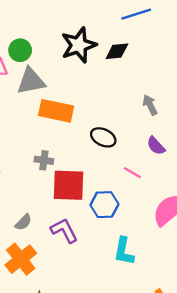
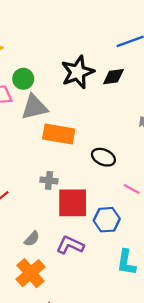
purple L-shape: (64, 231) -> (70, 245), turned -36

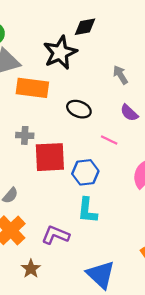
black star: (78, 72) -> (60, 53), moved
purple L-shape: (70, 245) -> (56, 235), moved
cyan L-shape: (126, 262) -> (87, 210), moved

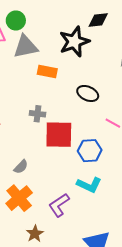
orange rectangle: (32, 88) -> (47, 72), size x0.7
cyan L-shape: (87, 210) -> (89, 185), turned -75
purple L-shape: (56, 235) -> (59, 205), turned -60

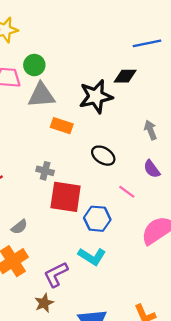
brown star: (35, 234) -> (44, 303), moved

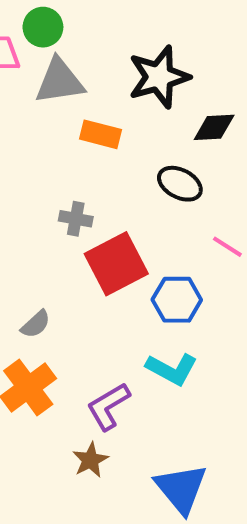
black diamond: (125, 76) -> (214, 127), moved
red square: (66, 197) -> (116, 264), turned -32

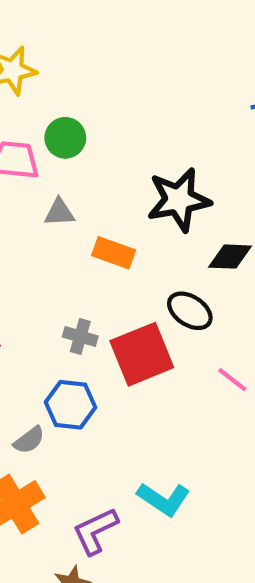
gray triangle: (60, 81) -> (59, 213), moved, size x0.6
red square: (116, 264) -> (142, 354), moved
blue hexagon: (177, 300) -> (70, 405), moved

